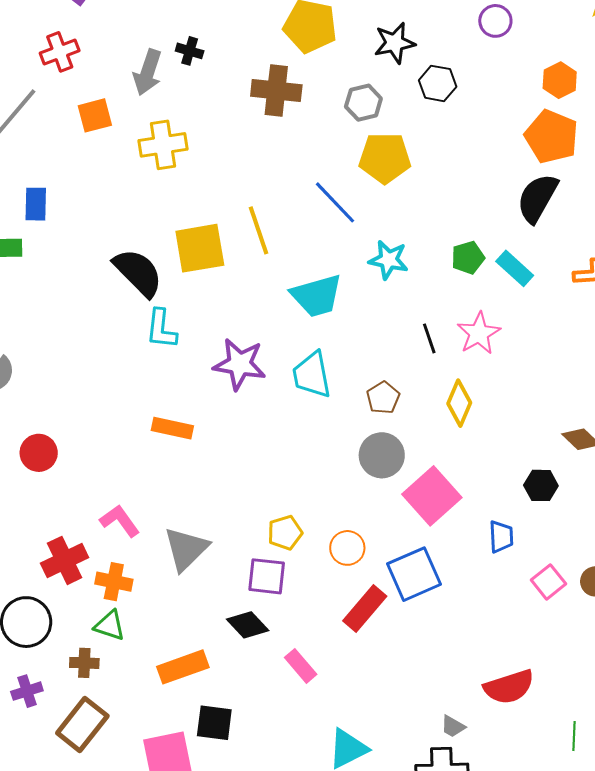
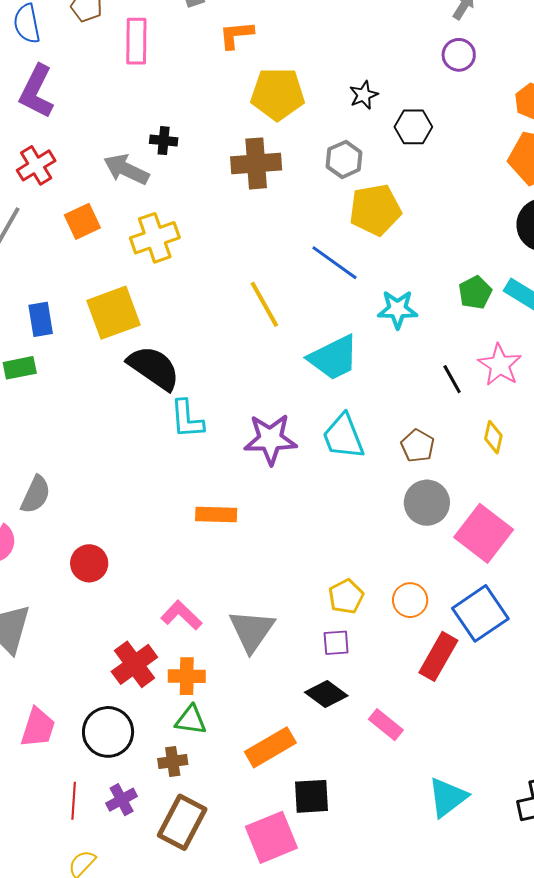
black star: (395, 43) -> (364, 95), size x0.7
gray arrow: (148, 72) -> (126, 169), turned 108
yellow square: (200, 248) -> (113, 313), moved
yellow diamond: (459, 403) -> (493, 437), size x0.7
purple square: (267, 576) -> (336, 643), size x0.7

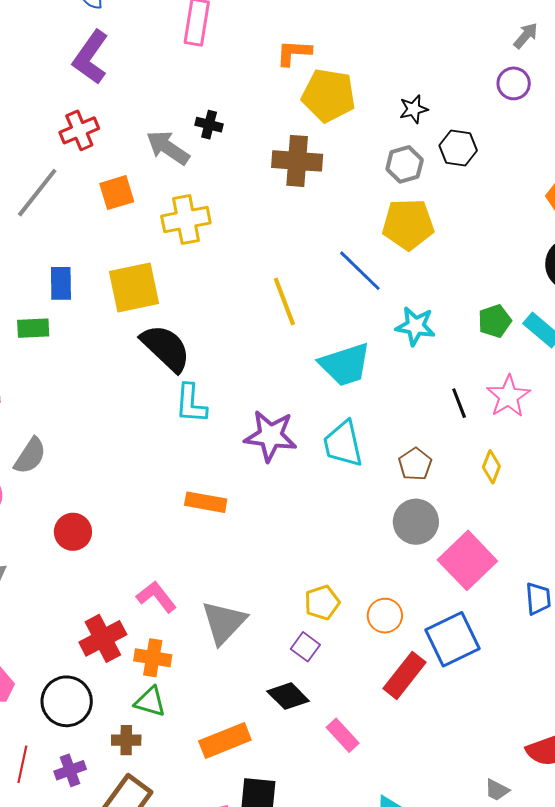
orange L-shape: (236, 35) -> (294, 53), moved
gray hexagon: (344, 159) -> (405, 164), moved
purple square: (336, 643) -> (305, 647), turned 32

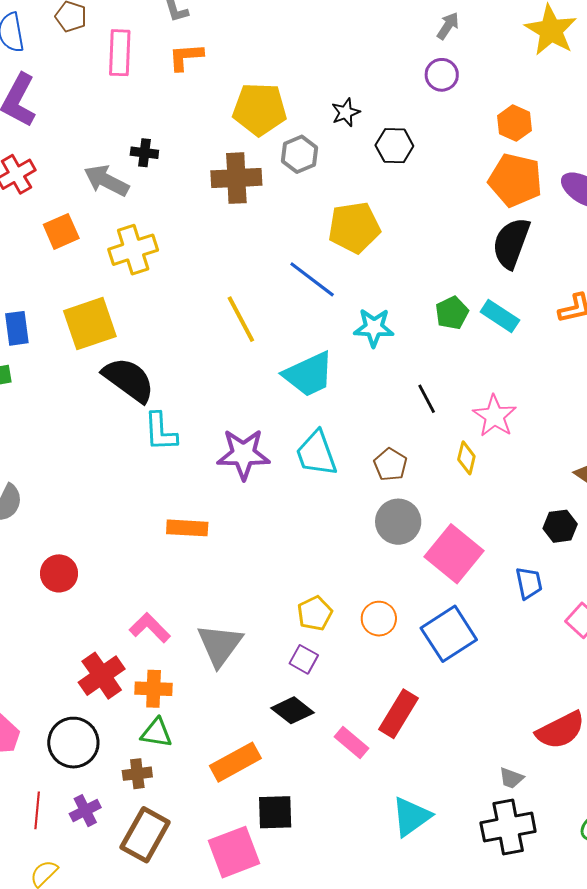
orange L-shape: (294, 53) -> (186, 57), moved
gray hexagon: (405, 164) -> (299, 154), moved
pink star: (508, 396) -> (495, 416), moved
red rectangle: (405, 675) -> (399, 714), moved

